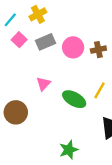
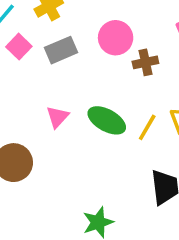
pink circle: (73, 47) -> (116, 38), moved
green ellipse: (74, 99) -> (107, 120), moved

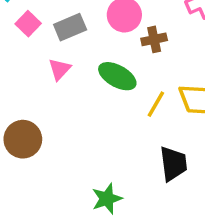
pink triangle: (58, 117) -> (60, 69), moved
green ellipse: (107, 120) -> (117, 76), moved

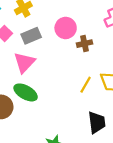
pink triangle: (60, 69) -> (24, 62), size x1.5
green ellipse: (117, 76) -> (26, 92), moved

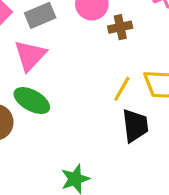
black trapezoid: (97, 122) -> (135, 126), moved

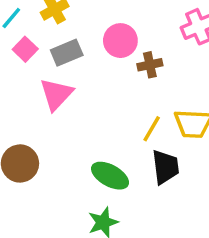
green ellipse: (32, 101) -> (110, 176), moved

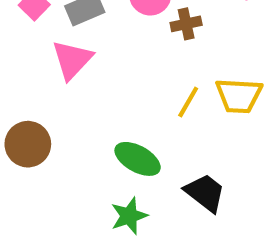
black trapezoid: (165, 167) -> (205, 193), moved, turned -45

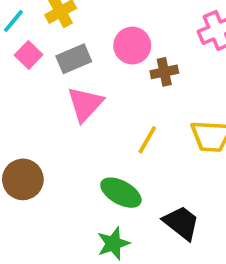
pink triangle: (72, 60) -> (85, 104), moved
yellow line: (188, 102) -> (147, 140), moved

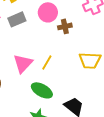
pink triangle: (85, 104) -> (23, 63), moved
yellow line: (147, 140) -> (47, 62), moved

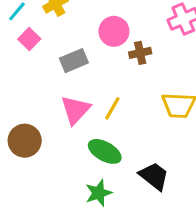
gray rectangle: (17, 19) -> (74, 61), moved

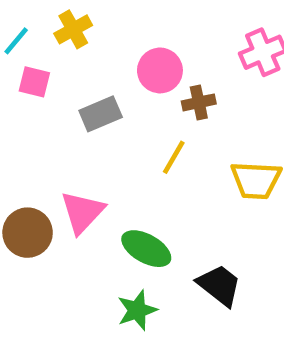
pink square: (29, 39) -> (34, 82), turned -30
yellow line: (112, 108) -> (174, 157), moved
pink triangle: (75, 110) -> (82, 212), moved

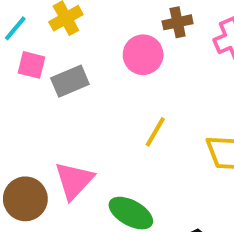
brown cross: (199, 102) -> (178, 22), moved
gray rectangle: (101, 114) -> (70, 81), moved

